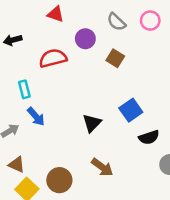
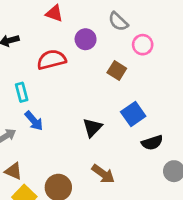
pink circle: (150, 21) -> (143, 45), moved
brown square: (115, 58) -> (117, 71), moved

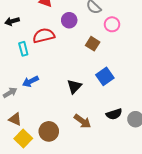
cyan rectangle: (22, 92) -> (23, 49), moved
blue arrow: (34, 121) -> (30, 81), turned 105
black semicircle: (152, 143) -> (114, 114), moved

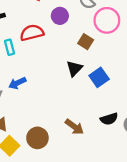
pink circle: (112, 24) -> (107, 20), size x1.5
black triangle: (74, 87) -> (74, 68), moved

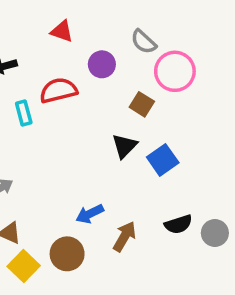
blue arrow: (17, 83) -> (90, 214), moved
brown arrow: (74, 127) -> (124, 236), turned -96

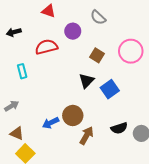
pink circle: (175, 71) -> (131, 51), moved
cyan rectangle: (24, 113) -> (22, 71), moved
blue arrow: (90, 214) -> (51, 123), moved
brown circle: (67, 254) -> (73, 115), moved

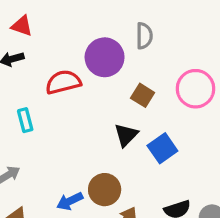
red triangle: (49, 11) -> (22, 26), moved
gray semicircle: (98, 17) -> (144, 36), turned -133
purple circle: (73, 31) -> (105, 57), size x1.5

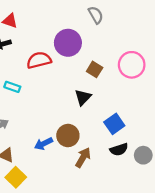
gray semicircle: (144, 36) -> (96, 15), moved, turned -30
cyan rectangle: (25, 120) -> (12, 87), turned -56
blue square: (162, 148) -> (114, 124), moved

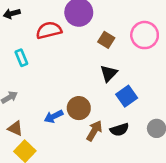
cyan rectangle: (12, 87) -> (21, 58), turned 49
black triangle: (83, 97) -> (109, 73), moved
black semicircle: (119, 149) -> (119, 130), moved

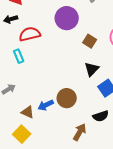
red semicircle: (49, 30) -> (30, 34), moved
brown triangle: (15, 128) -> (28, 112), moved
brown arrow: (94, 131) -> (80, 132), moved

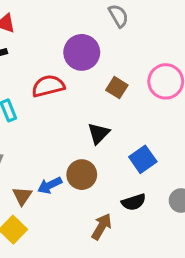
red semicircle: (30, 34) -> (48, 86), moved
black triangle: (92, 69) -> (99, 133), moved
brown triangle: (28, 112) -> (22, 196), turned 40

